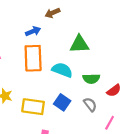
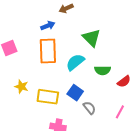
green triangle: (79, 44) -> (91, 38), turned 48
cyan semicircle: (62, 70) -> (75, 62), turned -60
gray semicircle: (90, 104) -> (89, 108), moved

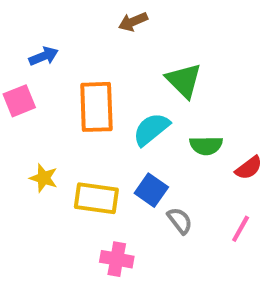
blue arrow: (48, 26) -> (44, 56), moved

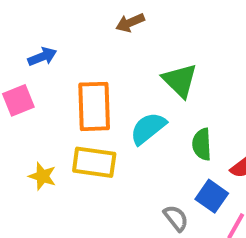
green semicircle: (206, 145) -> (202, 144), turned 88
blue square: (151, 190) -> (212, 196), moved
yellow rectangle: (96, 198) -> (94, 162), moved

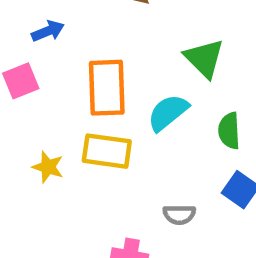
gray semicircle: (176, 218) -> (179, 214), moved, turned 128

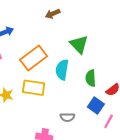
orange rectangle: (107, 88) -> (34, 58), turned 55
cyan semicircle: (168, 113) -> (62, 70), turned -42

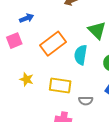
yellow rectangle: (34, 88) -> (60, 85), moved

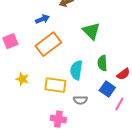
blue arrow: (27, 18) -> (42, 19), moved
cyan semicircle: (81, 55) -> (76, 70), moved

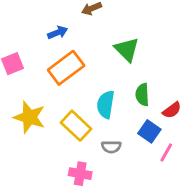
yellow star: (22, 79) -> (29, 117), size x1.6
yellow rectangle: (55, 85) -> (76, 126), turned 35

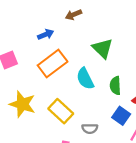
cyan semicircle: (106, 105) -> (85, 79), moved, turned -35

